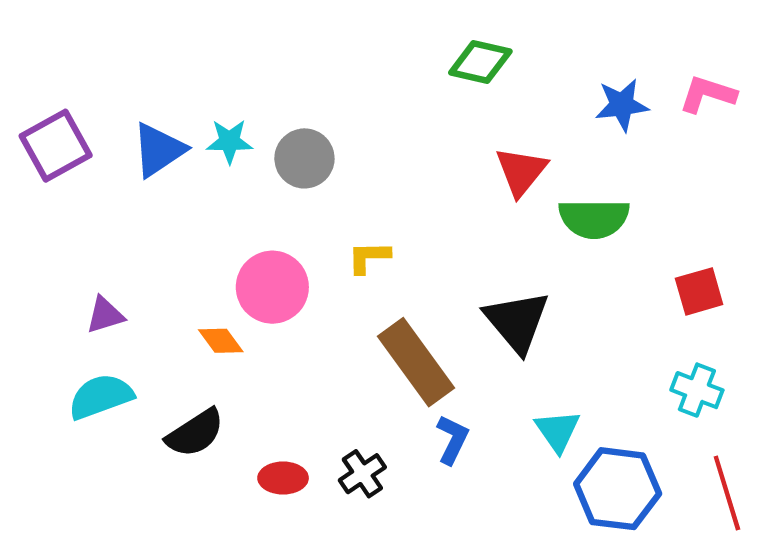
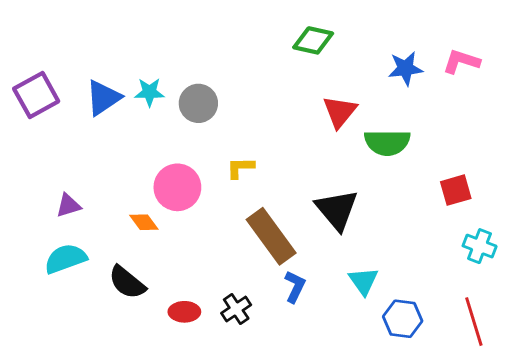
cyan cross: (697, 390) -> (480, 246), moved
black semicircle: (195, 433) -> (127, 282), turned 72
blue hexagon: (618, 489) -> (403, 319), size x0.7

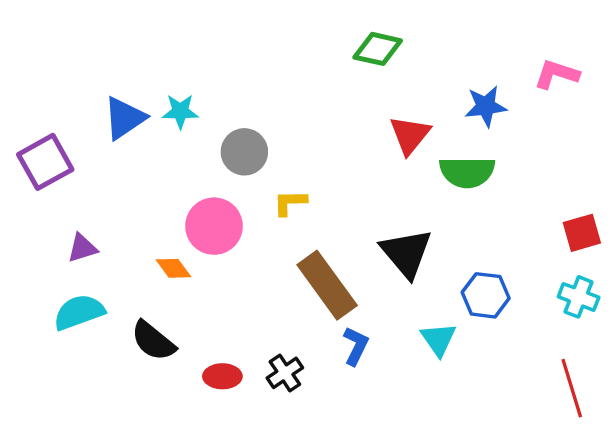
blue star: (405, 68) -> (486, 106), moved
purple square: (36, 95) -> (45, 162), moved
gray circle: (198, 103) -> (244, 152), moved
red square: (456, 190) -> (582, 233), moved
blue hexagon: (403, 319) -> (486, 295), moved

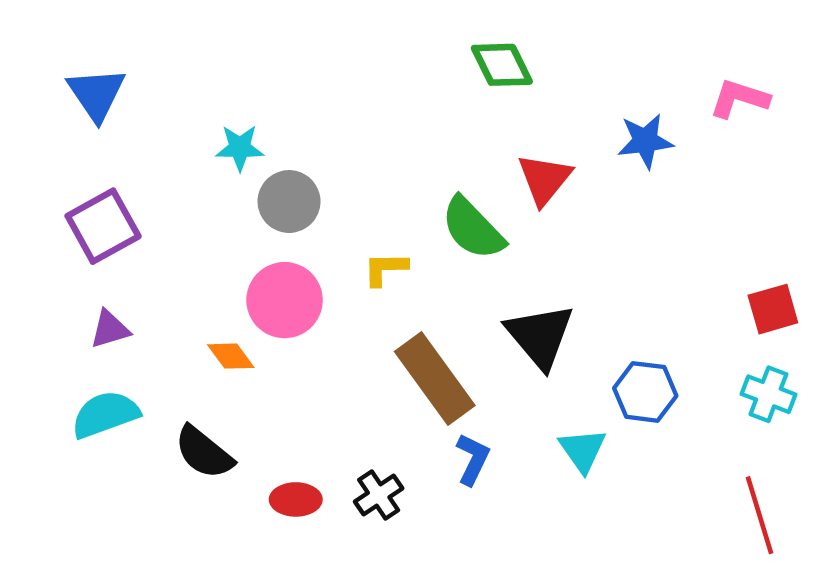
green diamond: (378, 49) -> (502, 65), turned 51
blue triangle: (125, 118) -> (96, 94), moved, turned -30
gray circle: (244, 152) -> (289, 202), moved
purple square: (45, 162) -> (103, 226), moved
green semicircle: (467, 172) -> (473, 228), moved, turned 46

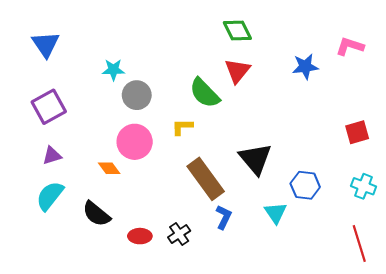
red triangle: (544, 179) -> (237, 71), moved
green semicircle: (473, 228) -> (205, 93), moved
red square: (773, 309) -> (357, 132), moved
cyan semicircle: (105, 414) -> (50, 196), turned -32

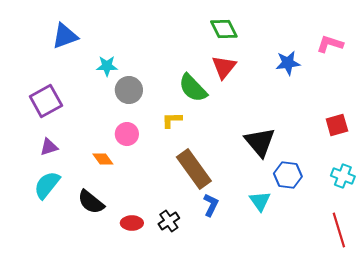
blue triangle: (46, 44) -> (65, 36), moved, turned 44
pink circle: (135, 142) -> (127, 134), size x0.7
black triangle: (255, 159) -> (260, 142), moved

